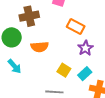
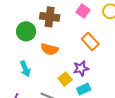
purple star: (85, 48) -> (81, 68), moved
cyan arrow: (15, 66) -> (25, 69), moved

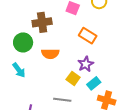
cyan arrow: (25, 69) -> (19, 70), moved

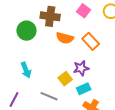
orange semicircle: (50, 54) -> (65, 38), moved
cyan arrow: (19, 70) -> (26, 70), moved

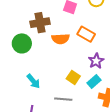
purple star: (81, 68) -> (96, 61), moved

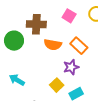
purple star: (96, 61) -> (71, 67), moved
cyan arrow: (33, 81) -> (17, 80), turned 147

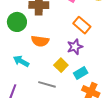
orange semicircle: (53, 45) -> (40, 41), moved

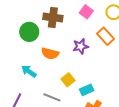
orange rectangle: (82, 25) -> (106, 36), moved
purple star: (75, 47) -> (81, 46), moved

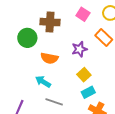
cyan arrow: (29, 71) -> (43, 82), moved
yellow square: (68, 80) -> (84, 75), moved

